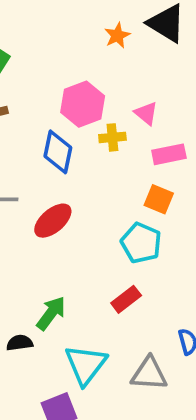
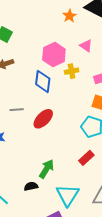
pink triangle: (146, 113) -> (86, 46), moved

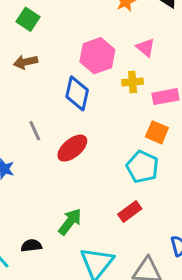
yellow cross: (72, 71) -> (132, 82), moved
gray line: (17, 110) -> (35, 131), turned 64
black semicircle: (31, 186) -> (31, 246), moved

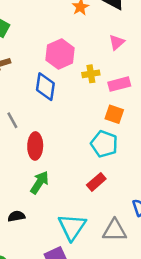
pink triangle: (146, 48) -> (117, 42), moved, turned 42
red ellipse: (72, 148) -> (35, 146), moved, turned -45
green arrow: (70, 222) -> (40, 183), moved

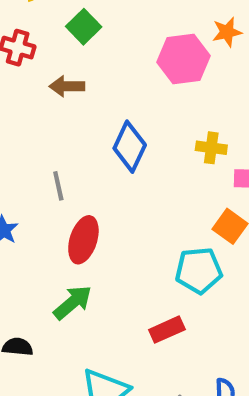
pink hexagon: (60, 54) -> (184, 59), moved
cyan pentagon: (104, 144) -> (199, 270), turned 30

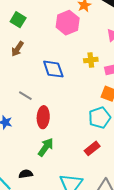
brown arrow: (67, 86) -> (17, 49), turned -42
blue diamond: (130, 147) -> (53, 69), turned -30
gray line: (58, 186) -> (25, 96), turned -32

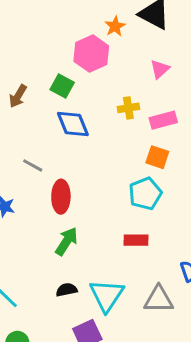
green square: (18, 20) -> (62, 86), moved
red rectangle: (92, 148) -> (136, 240), turned 42
black semicircle: (26, 174) -> (67, 290), moved

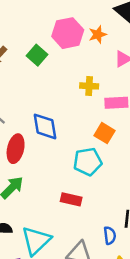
orange star: (115, 26) -> (98, 34), moved
blue diamond: (73, 124) -> (45, 126), moved

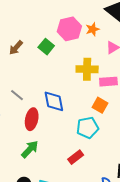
yellow cross: (89, 86) -> (87, 69), size x1.5
red rectangle: (71, 199) -> (76, 157), turned -49

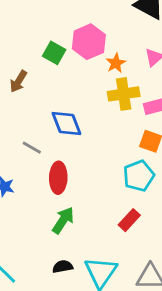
orange star: (93, 29) -> (116, 63), moved
green square: (46, 47) -> (54, 53), moved
blue diamond: (54, 101) -> (66, 123), moved

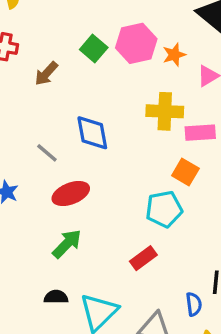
orange star: (116, 63) -> (174, 55), moved
red ellipse: (58, 178) -> (71, 194), turned 56

